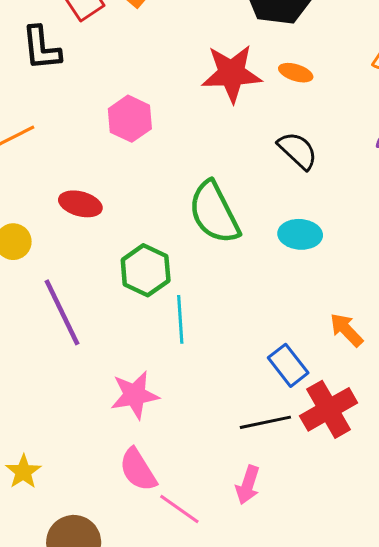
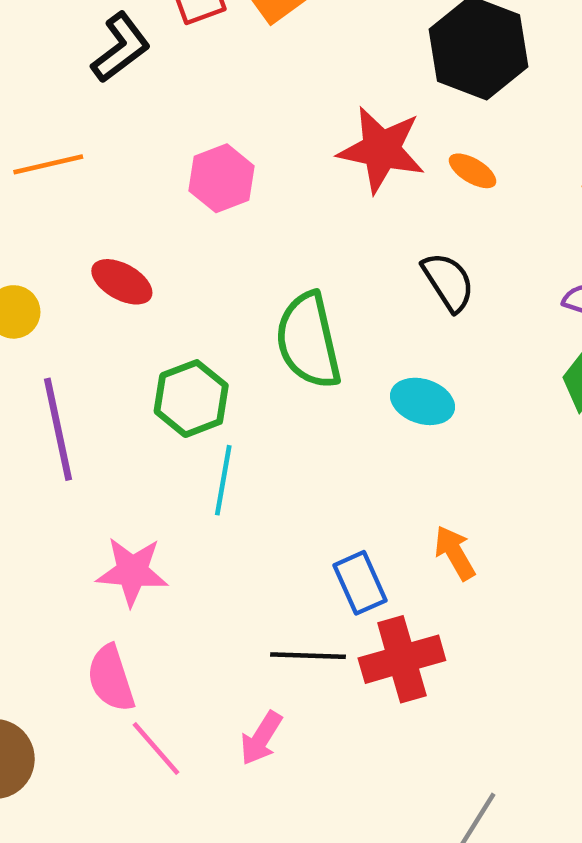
black L-shape: (41, 48) -> (121, 48), turned -135

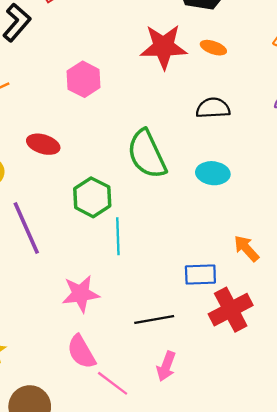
black semicircle: (448, 282) -> (213, 108), turned -48
blue rectangle: (360, 583) -> (200, 274), turned -56
black line: (308, 656) -> (154, 320), moved

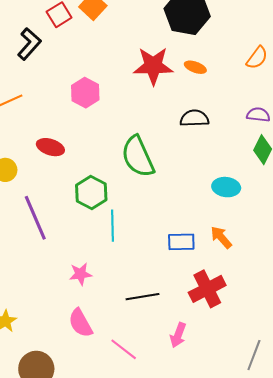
cyan ellipse: (213, 173) -> (226, 187), moved
blue rectangle: (200, 274) -> (181, 242), moved
pink star: (81, 294) -> (81, 274), size x0.7
pink arrow: (166, 366) -> (178, 335), moved
pink line: (113, 383) -> (124, 349), moved

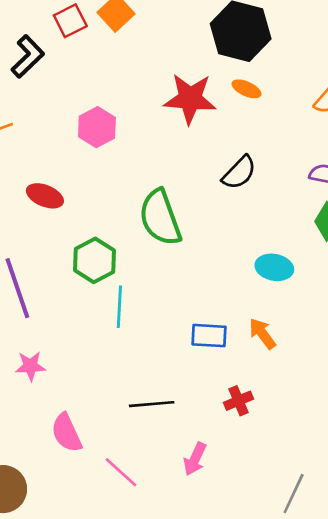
orange ellipse: (195, 67) -> (246, 89), moved
black semicircle: (194, 118) -> (239, 173), turned 132
pink star: (81, 274) -> (30, 366), moved
red cross: (207, 289) -> (238, 401), size x0.6

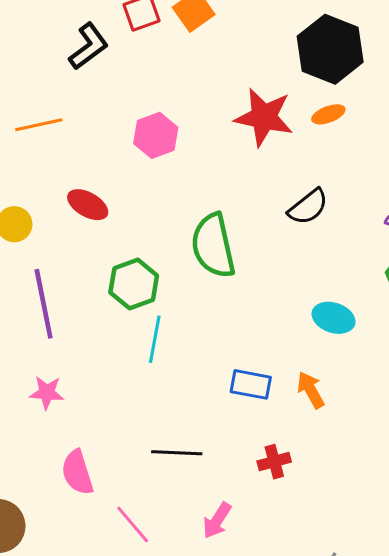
orange ellipse: (246, 89) -> (328, 114), turned -52

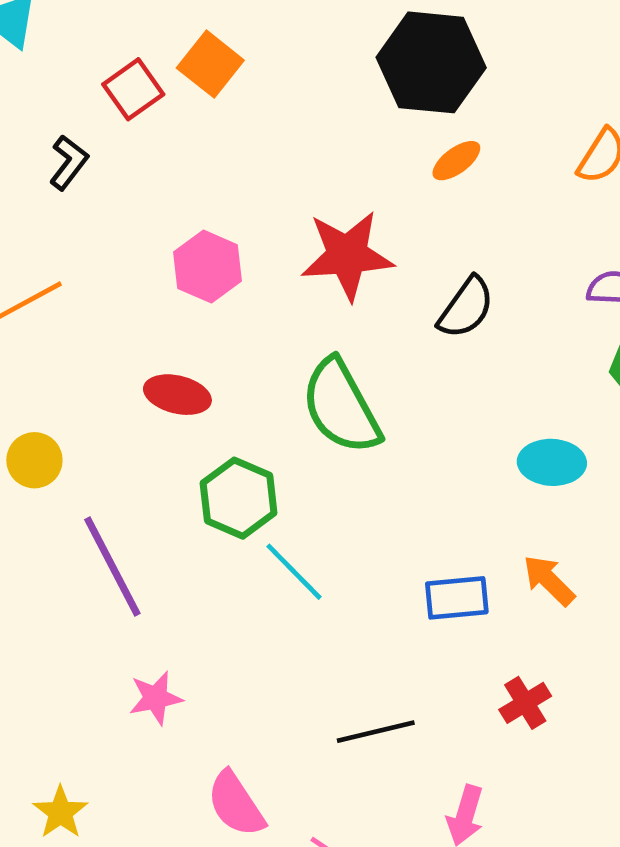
black L-shape: (89, 46) -> (69, 162), size x0.7
red star: (264, 117) -> (347, 255), moved
red ellipse: (88, 205) -> (177, 395), moved
cyan line: (155, 339) -> (294, 572), turned -39

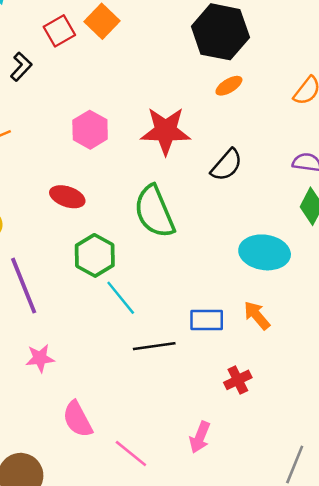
cyan ellipse: (552, 462) -> (265, 252), size x1.4
black line: (376, 732) -> (154, 346), moved

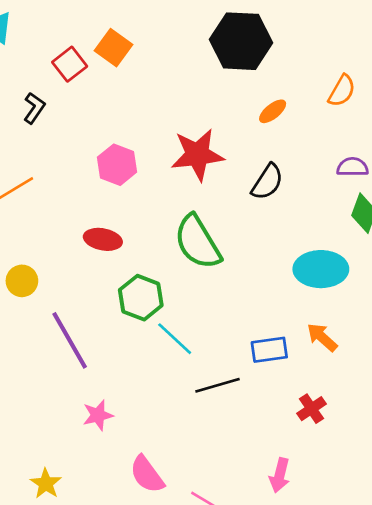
orange ellipse: (229, 86) -> (273, 111), moved

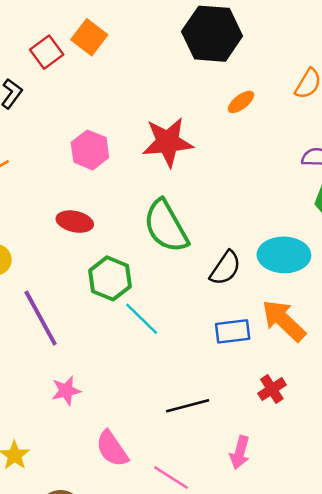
black semicircle: (267, 182) -> (225, 268), moved
orange arrow: (322, 337) -> (284, 321), size x1.5
black line: (218, 385) -> (188, 406), moved

